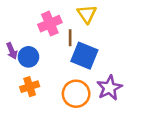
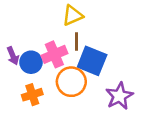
yellow triangle: (87, 14) -> (73, 15), moved, turned 42
pink cross: (50, 24) -> (54, 54), moved
orange circle: (76, 94) -> (71, 82), moved

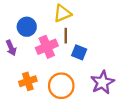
blue square: (92, 61) -> (79, 52), size x0.6
blue circle: (31, 62) -> (27, 27), moved
orange circle: (71, 82) -> (61, 86), moved

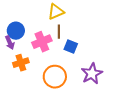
blue circle: (27, 27) -> (16, 31), moved
orange cross: (28, 81) -> (21, 63), moved

